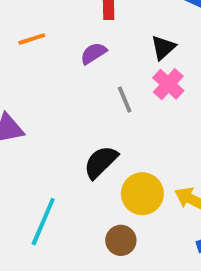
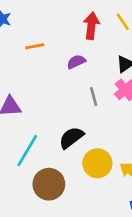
cyan line: (43, 222) -> (27, 151), moved
brown circle: (121, 240) -> (49, 184), moved, size x1.5

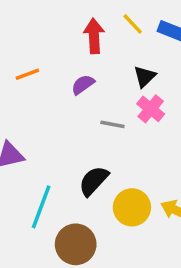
gray line: (94, 97) -> (112, 124), turned -54

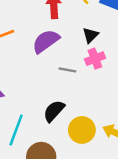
purple semicircle: (83, 85) -> (46, 41), size x1.6
pink cross: (151, 109) -> (95, 59), turned 30

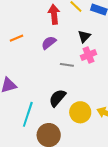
purple semicircle: (46, 41) -> (49, 43), size x0.7

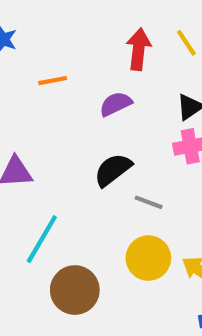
gray line: (67, 65) -> (149, 202), moved
black semicircle: (57, 98) -> (113, 170), moved

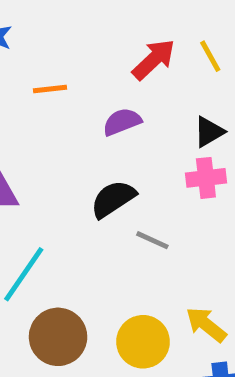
red arrow: (139, 49) -> (154, 59), turned 36
yellow circle: (148, 258) -> (143, 342), moved

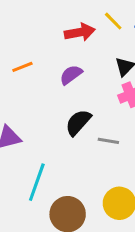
red arrow: (154, 59) -> (80, 32), turned 48

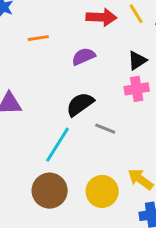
cyan line: (37, 182) -> (57, 145), moved

